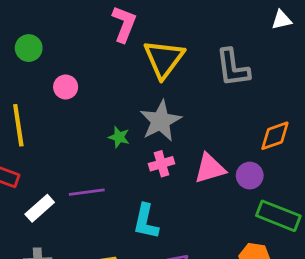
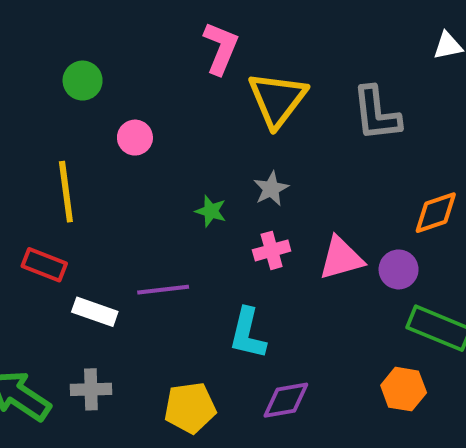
gray star: (161, 121) -> (271, 189), size x0.6
white rectangle: (40, 208) -> (95, 312), turned 60

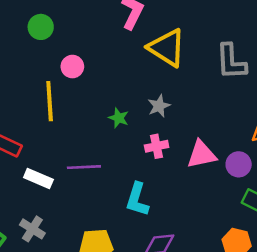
yellow triangle: (277, 99) -> (167, 48), turned -39
yellow line: (66, 192) -> (50, 101), moved
gray cross: (91, 389) -> (32, 229), turned 30

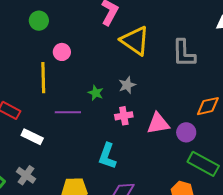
purple line: (84, 167) -> (68, 112), moved

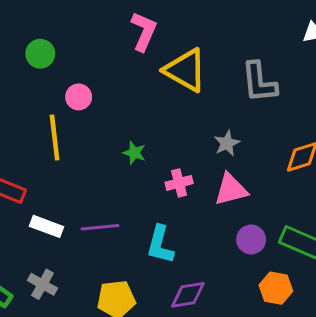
gray star: (127, 85) -> (227, 143), moved
purple line: (68, 112) -> (100, 227), moved
purple circle: (186, 132) -> (251, 239), moved

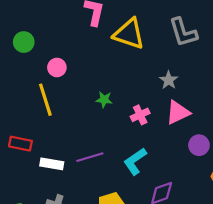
cyan L-shape: (160, 245) -> (135, 161), turned 52

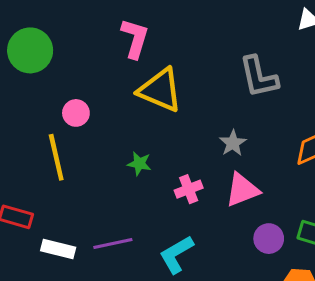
yellow triangle: (129, 34) -> (160, 90), moved
green circle: (24, 42) -> (30, 50), moved, size x1.5

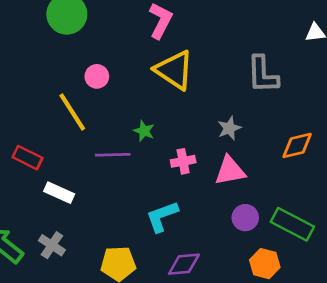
yellow line: (56, 157) -> (72, 112), turned -30
purple line: (113, 244) -> (113, 155), moved

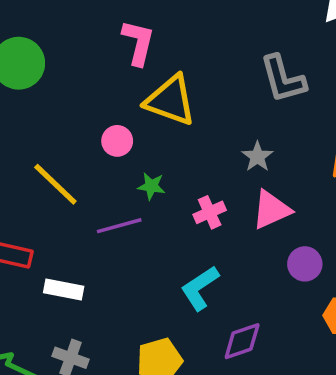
pink circle: (97, 76) -> (117, 141), moved

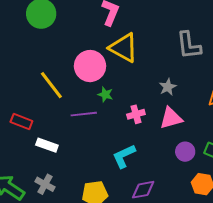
pink circle: (117, 141) -> (90, 66), size x1.8

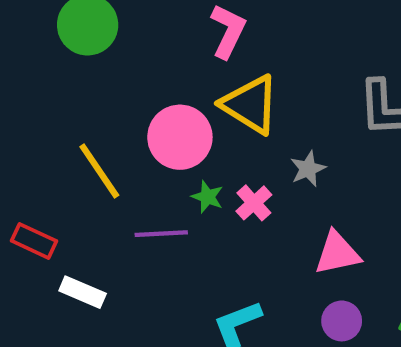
gray star: (168, 87) -> (308, 169), moved
pink cross: (136, 114) -> (254, 203), moved, turned -30
purple circle: (185, 152) -> (342, 321), moved

